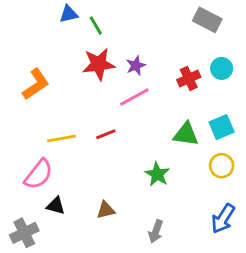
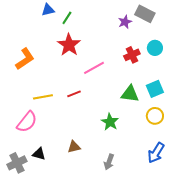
green line: (96, 26) -> (67, 18), turned 64
red star: (99, 64) -> (69, 45), turned -30
purple star: (136, 66) -> (125, 22), moved
black triangle: (56, 206) -> (39, 154), moved

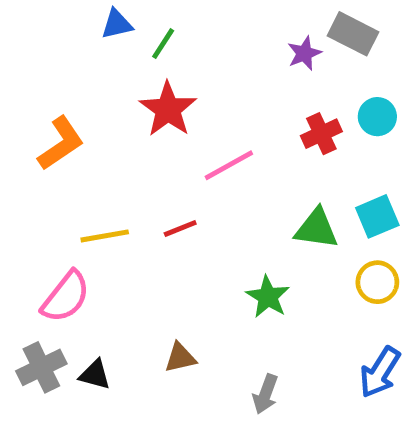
gray cross: (17, 163) -> (41, 367), moved

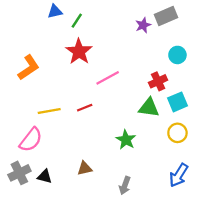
gray rectangle: (353, 34) -> (166, 16), turned -50
red cross: (321, 134) -> (158, 81), moved

